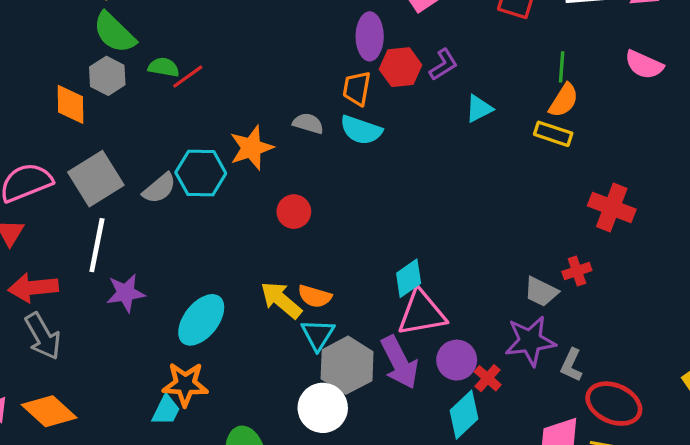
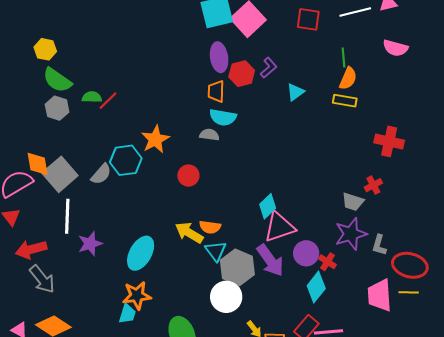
orange diamond: (71, 104) -> (38, 164), moved
gray semicircle: (308, 123) -> (209, 135), moved

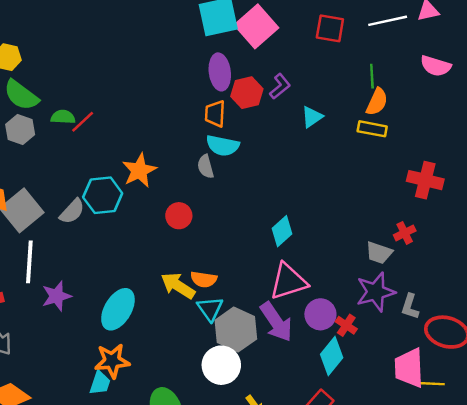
gray semicircle: (209, 135) -> (206, 167), turned -114
cyan diamond: (268, 206) -> (282, 231), moved
yellow line: (409, 292) -> (432, 384), moved

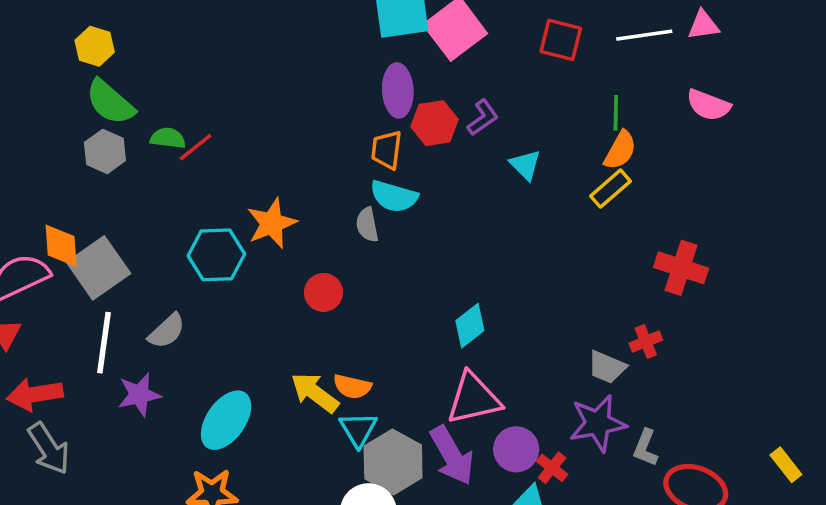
cyan triangle: (312, 117) -> (525, 165), turned -45
yellow rectangle: (372, 129) -> (611, 189), turned -56
gray semicircle: (72, 211) -> (167, 331), moved

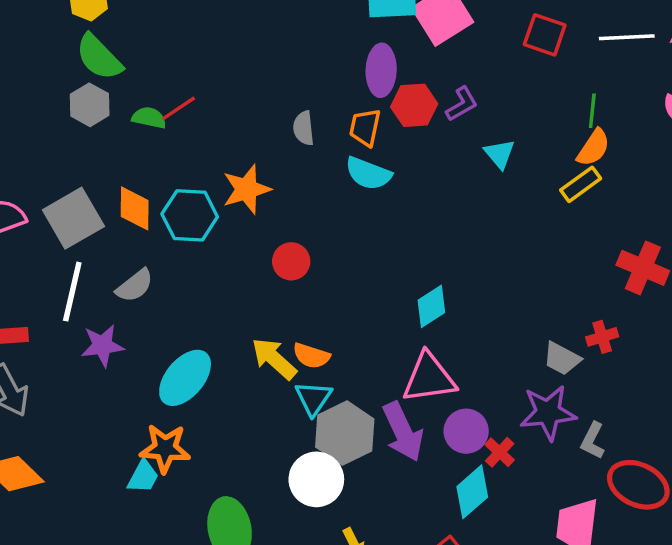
green semicircle: (168, 138) -> (149, 118), moved
gray semicircle: (367, 225) -> (304, 128), moved
orange diamond: (61, 246) -> (135, 208), moved

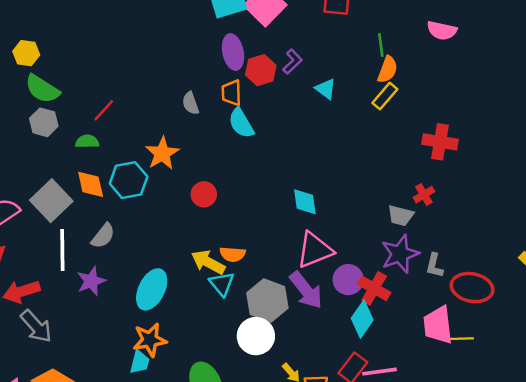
green semicircle: (149, 118) -> (87, 142), moved
cyan semicircle: (368, 174) -> (241, 123), turned 52
cyan diamond: (431, 306) -> (305, 202), turned -52
cyan triangle: (313, 398) -> (222, 284), moved
red cross: (500, 452) -> (374, 288), size x1.5

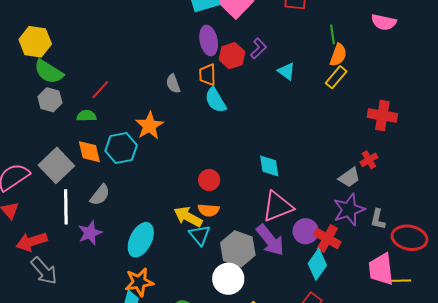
yellow hexagon: (26, 53) -> (35, 42), size x1.4
red circle: (204, 194) -> (209, 180), moved
gray trapezoid: (400, 216) -> (349, 177), turned -50

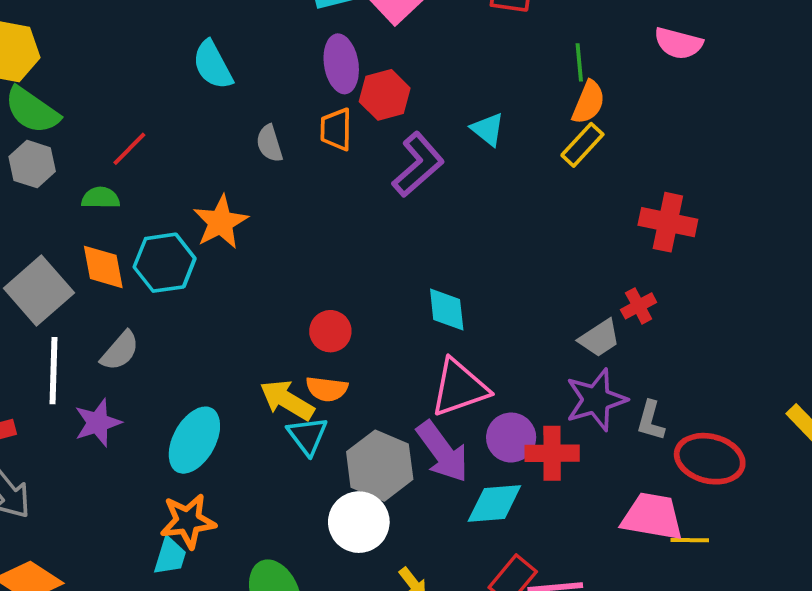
purple L-shape: (258, 48) -> (418, 165), moved, size x1.6
cyan semicircle: (216, 100) -> (213, 65), moved
red cross: (327, 238) -> (552, 453), turned -32
cyan diamond: (317, 264) -> (494, 503), moved, turned 48
pink trapezoid: (381, 269) -> (652, 517), turned 104

